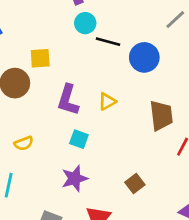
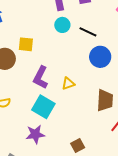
black line: (108, 42) -> (88, 32), moved
cyan square: (79, 139) -> (43, 107), size x1.6

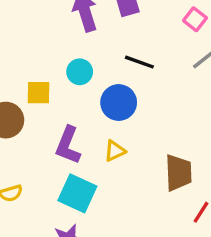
cyan circle: (62, 25) -> (80, 72), moved
blue circle: (100, 57) -> (119, 103), moved

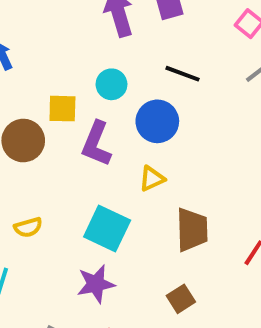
purple L-shape: (68, 145) -> (96, 144), moved
brown trapezoid: (178, 173) -> (192, 230), moved

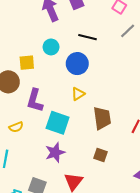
purple L-shape: (96, 144) -> (35, 100), moved
brown square: (181, 299) -> (101, 155), turned -32

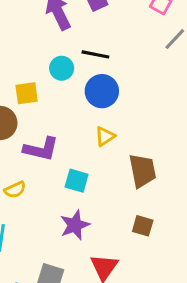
black line: (88, 37) -> (95, 54), moved
purple L-shape: (35, 100) -> (41, 149), turned -90
cyan square: (58, 123) -> (77, 181), size x0.7

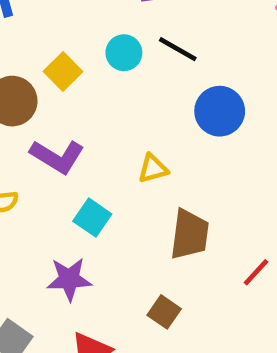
blue circle: (102, 91) -> (220, 111), moved
yellow square: (27, 93) -> (63, 71), turned 35

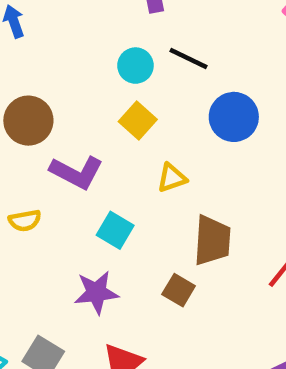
yellow square: (63, 71) -> (138, 120), moved
brown square: (164, 312) -> (179, 290), moved

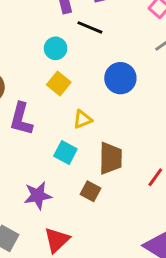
black line: (188, 59) -> (90, 27), moved
purple L-shape: (77, 172) -> (21, 119), turned 80
cyan square: (115, 230) -> (65, 152), moved

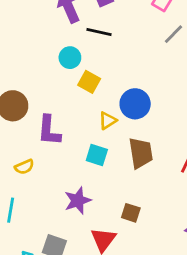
blue circle: (120, 78) -> (135, 104), moved
yellow square: (59, 84) -> (89, 82), moved
brown square: (91, 191) -> (131, 213), moved

